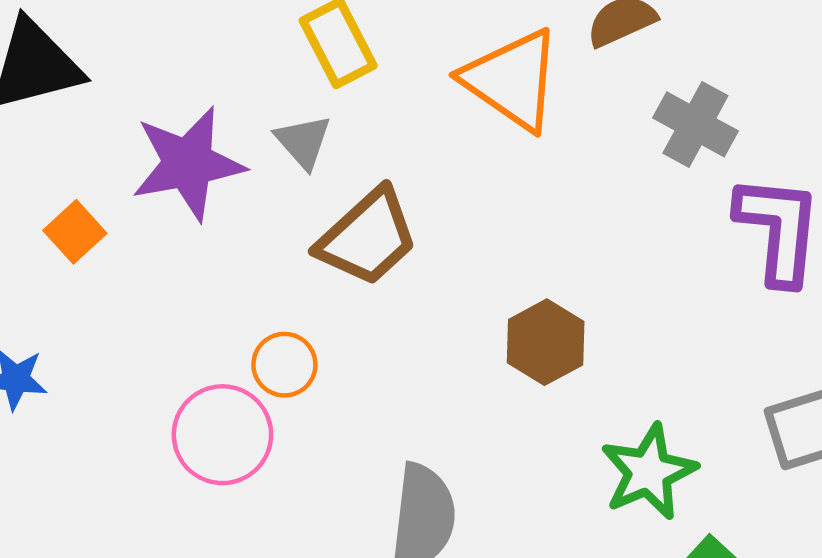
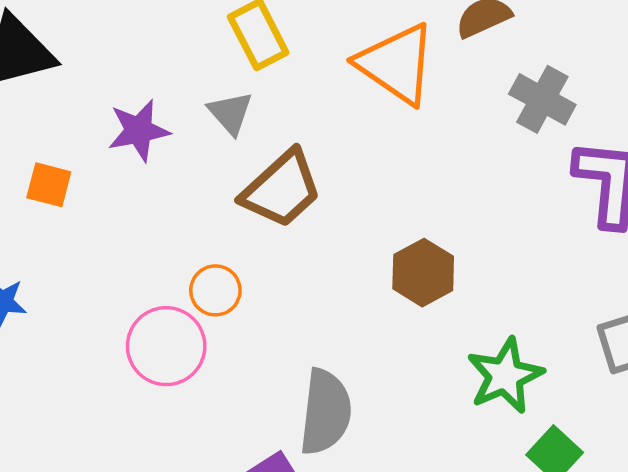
purple star: (188, 164) -> (139, 130), size x0.7
orange square: (75, 232) -> (49, 185), turned -33

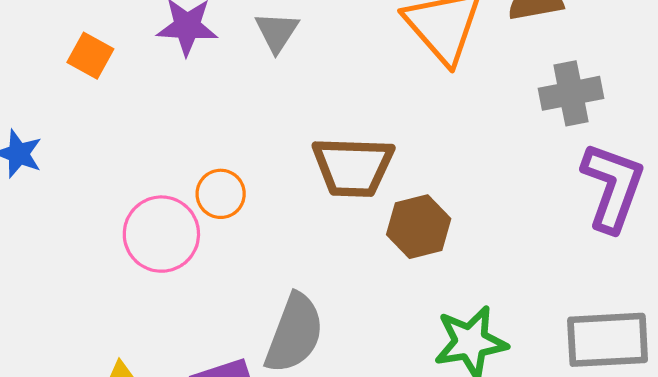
gray cross: (542, 99) -> (571, 93), turned 36
brown trapezoid: (282, 189) -> (353, 167), moved, turned 30

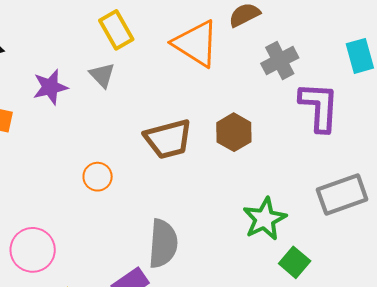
brown hexagon: (419, 227) -> (234, 132), moved
pink circle: (161, 234) -> (33, 250), moved

